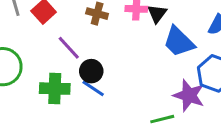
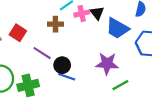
green cross: (55, 89) -> (28, 85), moved
purple star: (189, 95) -> (107, 64), moved

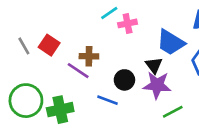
black triangle: (97, 13) -> (154, 65), moved
brown cross: (55, 24) -> (89, 56), moved
black circle: (62, 65) -> (124, 80), moved

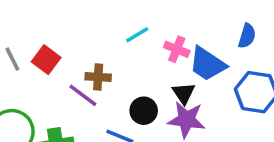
cyan line: (109, 13) -> (137, 35), moved
pink cross: (128, 23) -> (177, 49), moved, turned 30

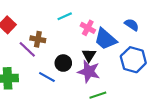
blue semicircle: (247, 36) -> (132, 25), turned -80

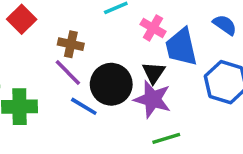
blue trapezoid: (105, 39) -> (181, 47), turned 35
purple line: (27, 49) -> (68, 72), moved
black circle: (63, 63) -> (111, 84), size x1.5

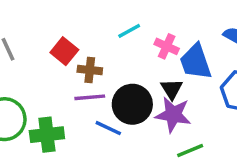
red square: (22, 19) -> (64, 51), moved
purple line: (68, 72) -> (90, 97), turned -44

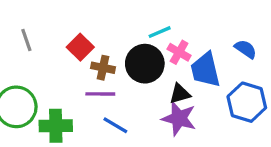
cyan line: (129, 31) -> (160, 32), moved
black triangle: (172, 89) -> (180, 94), turned 40
black circle: (132, 104) -> (145, 64), moved

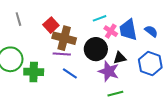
black circle: (145, 64) -> (96, 49), moved
brown cross: (103, 68) -> (64, 38), size x1.6
blue trapezoid: (205, 70) -> (128, 30), moved
black triangle: (180, 94) -> (120, 58), moved

